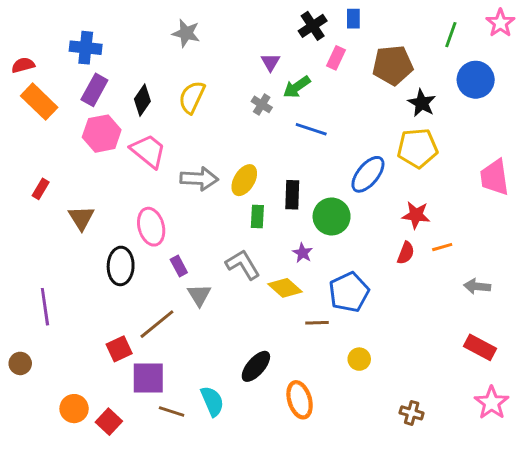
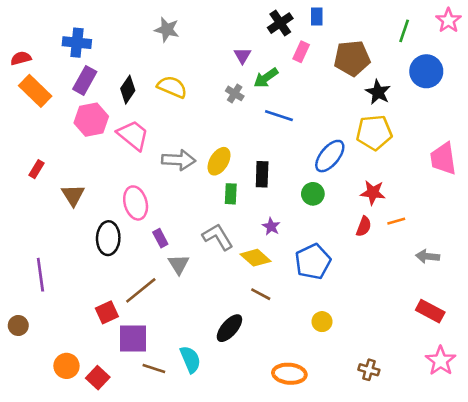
yellow semicircle: (192, 97) -> (172, 87), turned 88
green circle: (332, 216) -> (313, 194), moved, size x0.7
brown line: (317, 323) -> (261, 294), moved, turned 30
orange ellipse: (300, 400) -> (289, 374), moved, turned -68

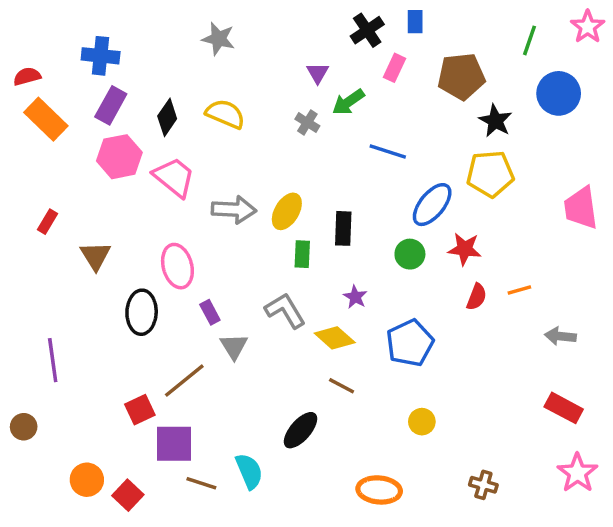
blue line: (279, 116) -> (388, 152), moved
red star: (373, 193) -> (465, 249), moved

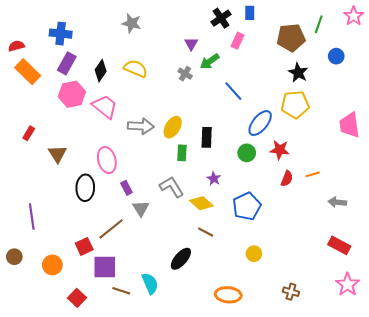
brown pentagon: (461, 76) -> (291, 38), moved
blue circle: (559, 93) -> (336, 56), size x0.6
blue line: (388, 152) -> (233, 91), turned 30
orange circle: (87, 480) -> (52, 265), moved

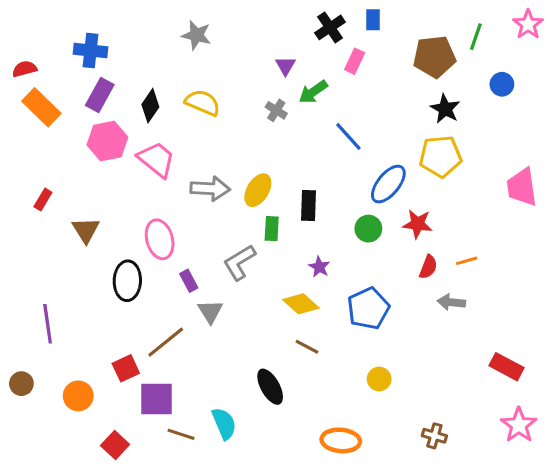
gray L-shape: (172, 187) -> (239, 262), moved, turned -90
gray arrow: (337, 202) -> (451, 302), moved
black ellipse: (181, 259) -> (270, 387), turned -70

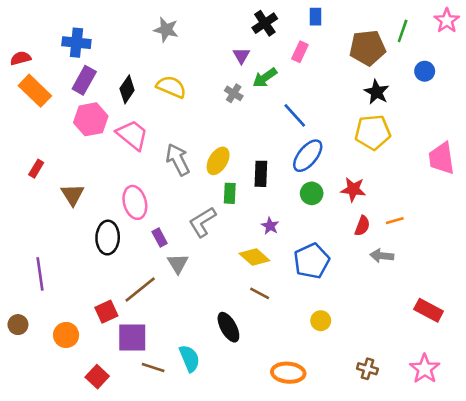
black cross: (330, 27) -> (265, 23), moved
blue ellipse: (388, 184) -> (308, 156), moved
gray arrow: (210, 189) -> (178, 160), turned -120
pink star: (519, 425) -> (425, 369), moved

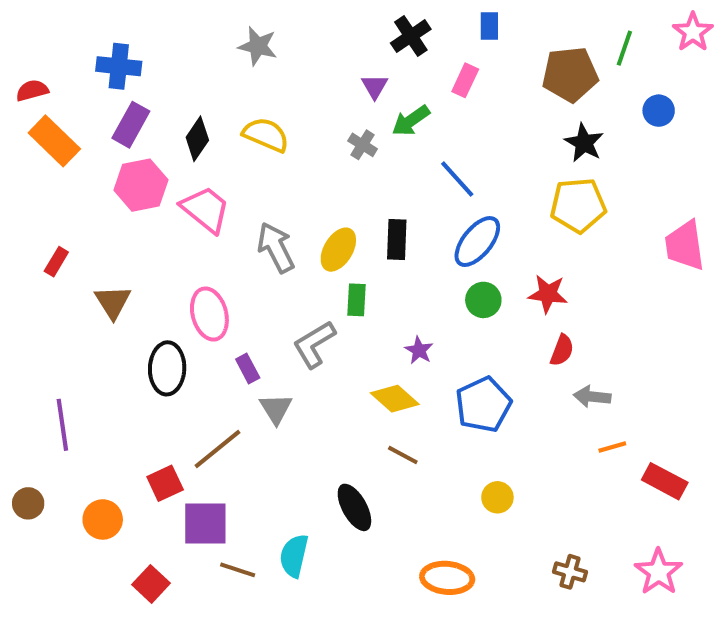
black rectangle: (261, 174) -> (397, 239), moved
orange line: (395, 221) -> (612, 447), moved
cyan semicircle: (189, 358) -> (294, 556), turned -144

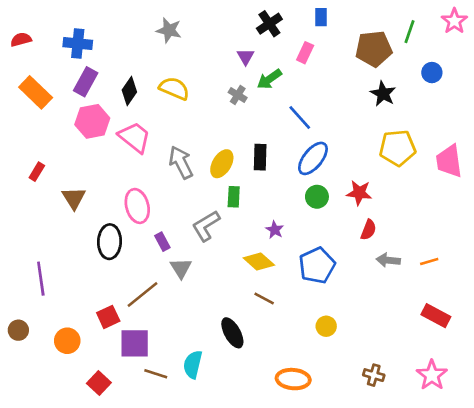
red semicircle: (32, 90) -> (21, 40), moved
yellow pentagon: (578, 205) -> (398, 148), moved
orange line: (612, 447) -> (429, 261), moved

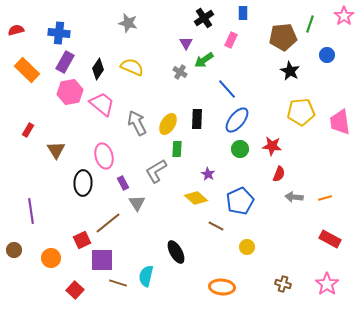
brown line: (264, 298) -> (216, 226), moved

